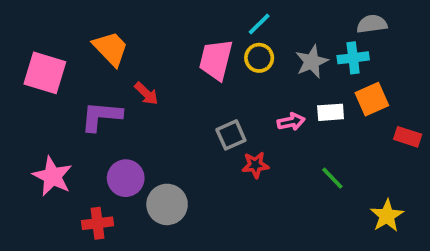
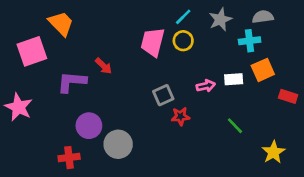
orange trapezoid: (111, 48) -> (61, 23), moved
gray star: (312, 62) -> (220, 19), moved
pink square: (45, 73) -> (32, 51), turned -36
pink star: (52, 176) -> (19, 107), moved

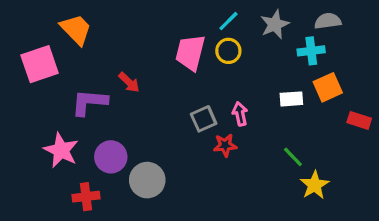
pink arrow: (206, 86) -> (240, 114), moved, turned -90
pink star: (19, 107) -> (61, 150), moved
yellow star: (273, 152) -> (315, 185), moved

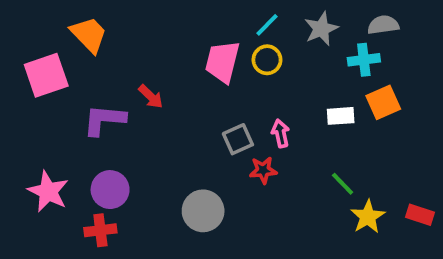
red rectangle: (359, 120) -> (420, 215), moved
pink star: (61, 150) -> (48, 191), moved
purple circle: (111, 157) -> (110, 190), moved
gray circle: (147, 180) -> (203, 211), moved

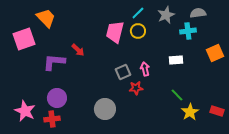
orange square: (383, 102) -> (215, 53), moved
pink star: (48, 191) -> (25, 111), moved

